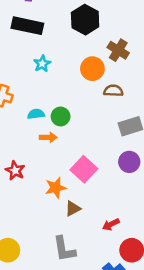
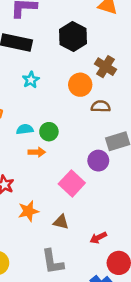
purple circle: (129, 162) -> (98, 161), moved
orange star: (56, 188) -> (28, 211), moved
brown triangle: (73, 209) -> (61, 222), turned 42

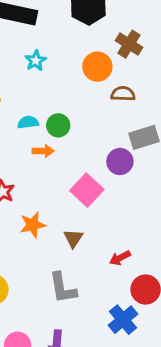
brown triangle: (61, 222) -> (73, 238), turned 49

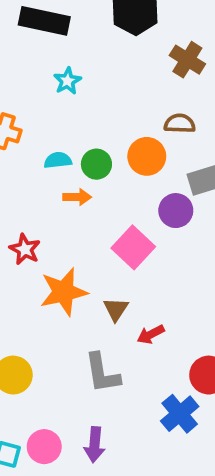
orange circle: (97, 67) -> (147, 156), moved
orange star: (33, 225) -> (64, 292), size x1.4
red arrow: (120, 258) -> (151, 334), moved

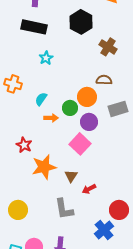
cyan semicircle: (58, 160) -> (41, 99), turned -48
green circle: (96, 164) -> (70, 108), moved
purple circle: (176, 211) -> (89, 122), moved

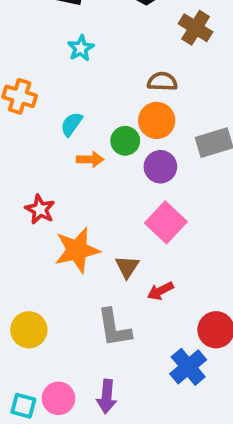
brown semicircle: (104, 80) -> (162, 82), moved
pink square: (80, 144) -> (166, 222), moved

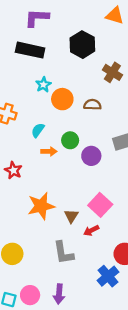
orange circle: (157, 120) -> (62, 99), moved
red star: (40, 209) -> (13, 170), moved
pink square: (166, 222) -> (100, 205), moved

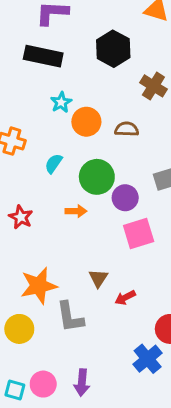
green circle: (70, 140) -> (97, 177), size x1.5
orange arrow: (49, 151) -> (76, 211), moved
pink square: (100, 205) -> (139, 234), moved, turned 30
orange star: (41, 206) -> (39, 286), moved
gray L-shape: (63, 253) -> (70, 317), moved

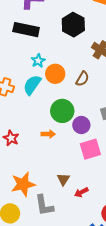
brown semicircle: (127, 129) -> (82, 79), turned 119
cyan semicircle: (54, 163) -> (32, 85), moved, size x1.5

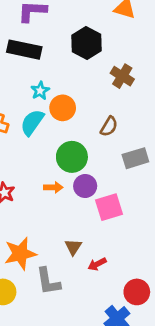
brown semicircle: (82, 79) -> (109, 126), moved
purple circle: (81, 125) -> (85, 186), moved

